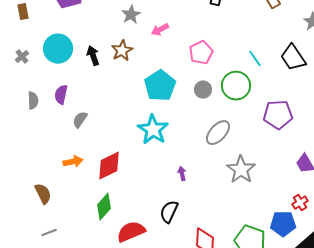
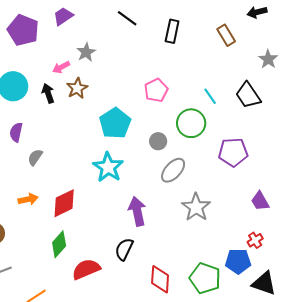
pink arrow: (160, 30) -> (61, 67), moved
gray circle: (203, 90) -> (158, 141), moved
purple arrow: (182, 174) -> (137, 211), size x2.0

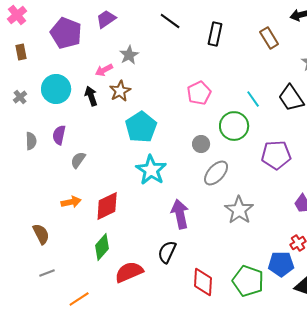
cyan pentagon: (115, 123) -> (141, 127), moved

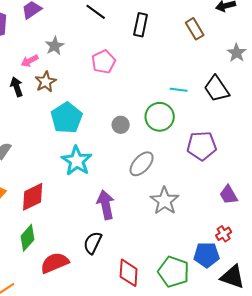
pink pentagon: (199, 93) -> (104, 62), moved
cyan line: (253, 99) -> (179, 90), turned -48
gray circle: (201, 144) -> (121, 125), moved

